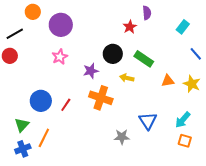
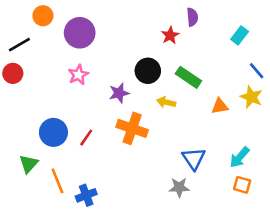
yellow star: (192, 84) -> (251, 97), moved
gray star: (122, 137) -> (179, 187), moved
orange line: (44, 138) -> (57, 181), turned -48
blue cross: (23, 149) -> (86, 195), moved

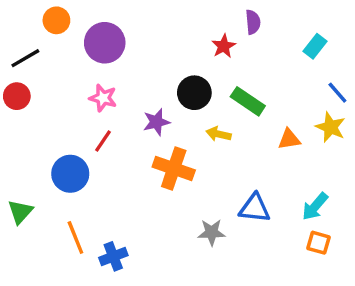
pink star: (78, 75) -> (103, 98), turned -30
red line: (86, 138) -> (103, 141), moved
blue triangle: (194, 159) -> (255, 208), turned -50
green triangle: (29, 164) -> (20, 212), moved
gray star: (179, 187) -> (212, 232), moved

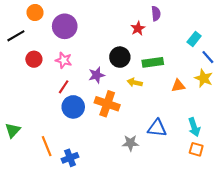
cyan rectangle: (315, 46) -> (194, 39), moved
red circle: (17, 96) -> (34, 59), moved
green rectangle: (248, 101) -> (153, 62), turned -42
blue circle: (70, 174) -> (73, 107), moved
cyan arrow: (315, 206) -> (194, 127), turned -60

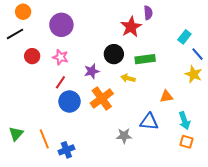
orange circle: (35, 13) -> (23, 12), moved
red star: (138, 28) -> (131, 27), size x1.5
orange triangle: (178, 86) -> (166, 96), moved
orange cross: (107, 104) -> (102, 98), turned 35
green triangle: (13, 130) -> (16, 134), moved

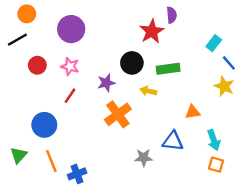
blue circle: (69, 101) -> (44, 125), moved

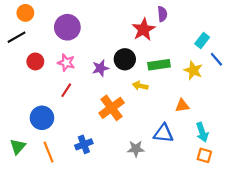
purple star: (106, 83) -> (100, 68), moved
yellow star: (224, 86) -> (193, 70), moved
blue cross: (77, 174) -> (84, 144), moved

